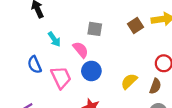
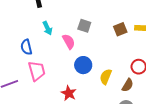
blue circle: (91, 71) -> (83, 65), moved
pink trapezoid: (61, 77) -> (37, 71), moved
yellow semicircle: (129, 81) -> (106, 77), turned -35

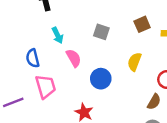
brown square: (120, 29) -> (142, 24), moved
pink semicircle: (69, 42) -> (74, 58), moved
yellow semicircle: (106, 77) -> (134, 62), moved

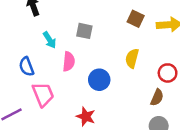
brown square: (142, 24) -> (136, 19), turned -35
gray square: (101, 32) -> (84, 31), moved
pink semicircle: (74, 58) -> (69, 62), turned 42

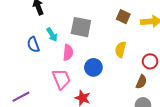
gray square: (84, 31) -> (81, 27), size x1.5
blue semicircle: (26, 67) -> (33, 45), moved
pink trapezoid: (43, 94) -> (61, 79), moved

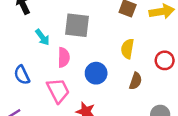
blue semicircle: (33, 45) -> (22, 75), moved
brown semicircle: (141, 82) -> (136, 81), moved

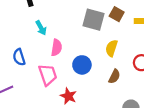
gray square: (77, 25) -> (94, 20), moved

